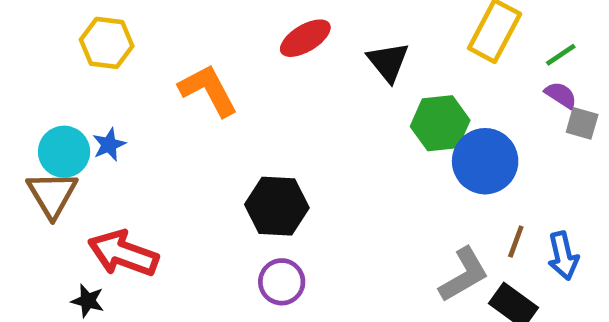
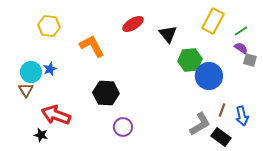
brown triangle: (52, 194) -> (26, 90), size x0.7
black hexagon: (277, 206) -> (106, 93), moved

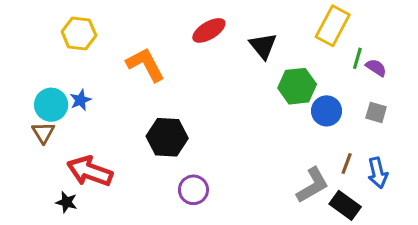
green line: (241, 31) -> (357, 58), moved, turned -40
gray square: (250, 60) -> (376, 112), moved
blue circle: (209, 76) -> (327, 111), size x0.7

